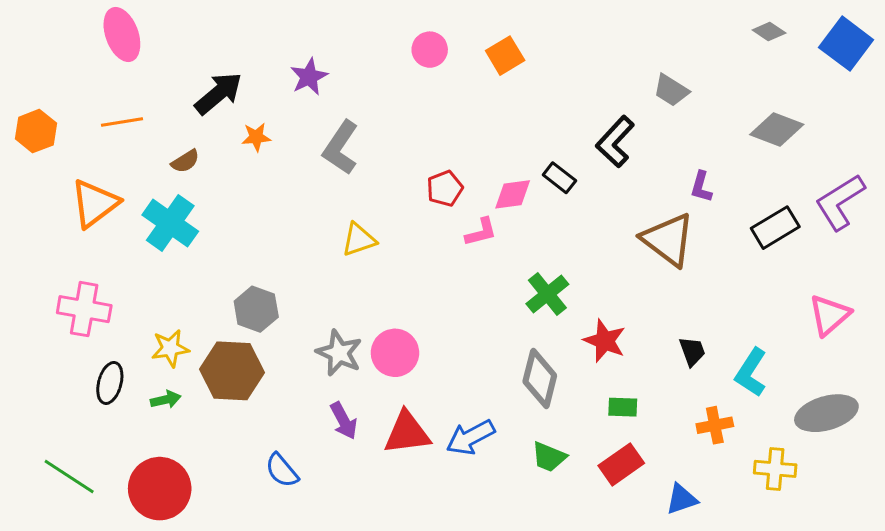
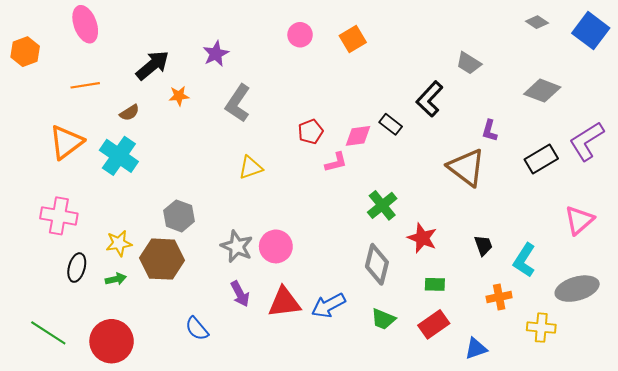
orange hexagon: (36, 131) -> (25, 52), moved

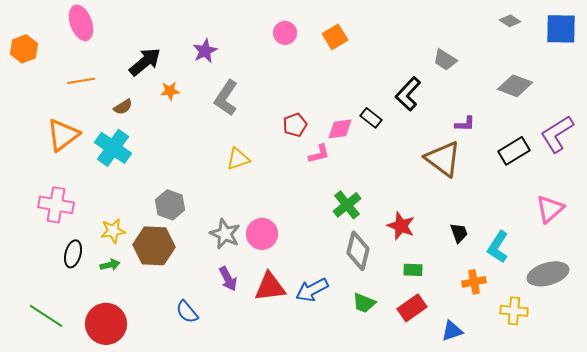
blue square: (591, 31) -> (561, 29), turned -36
purple L-shape: (490, 131) -> (465, 124), turned -105
green cross: (382, 205) -> (347, 205), moved

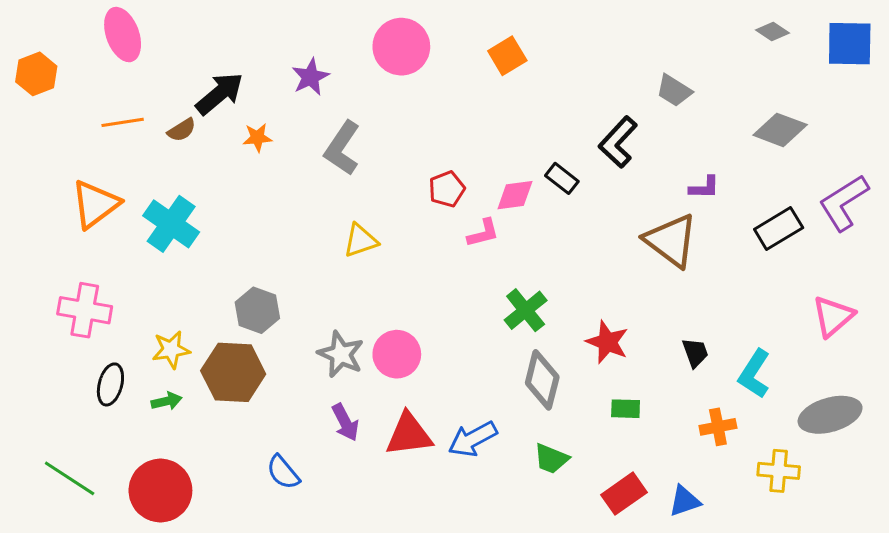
pink circle: (285, 33) -> (401, 47), moved, size x1.6
brown semicircle: (123, 107) -> (182, 130), moved
red rectangle: (412, 308) -> (624, 494), moved

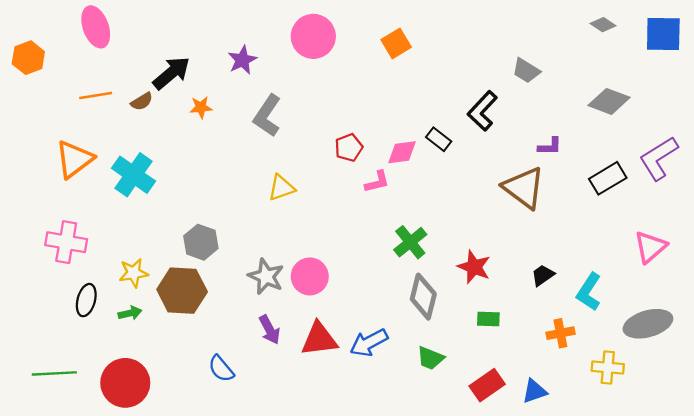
black trapezoid: (695, 353) -> (543, 275), turned -105
green line: (70, 478) -> (54, 373), turned -36

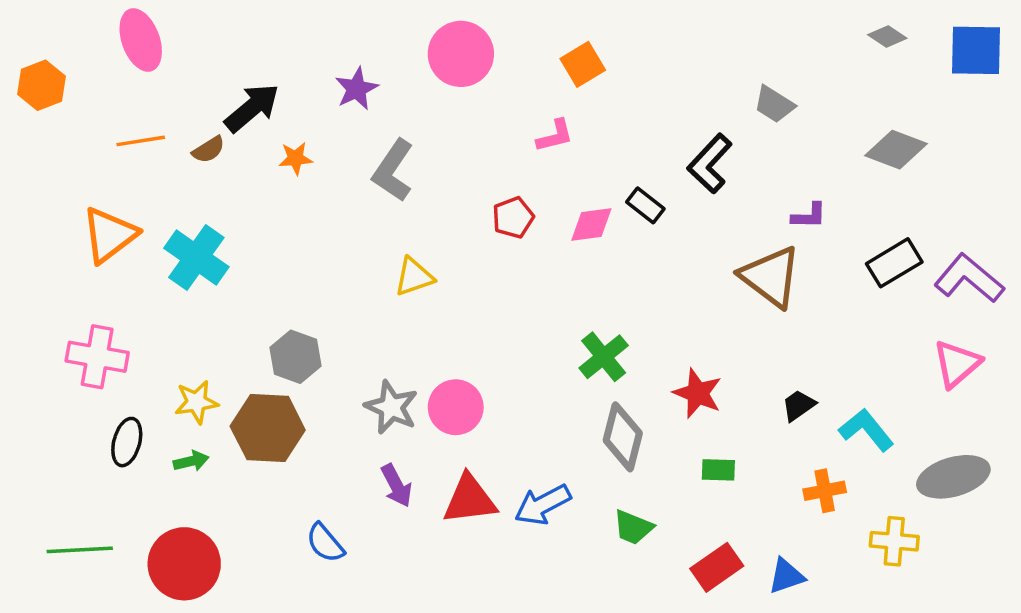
purple L-shape: (659, 158) -> (969, 278), moved, turned 72
pink L-shape: (377, 182) -> (555, 136), moved
cyan L-shape: (589, 292) -> (866, 430), turned 108

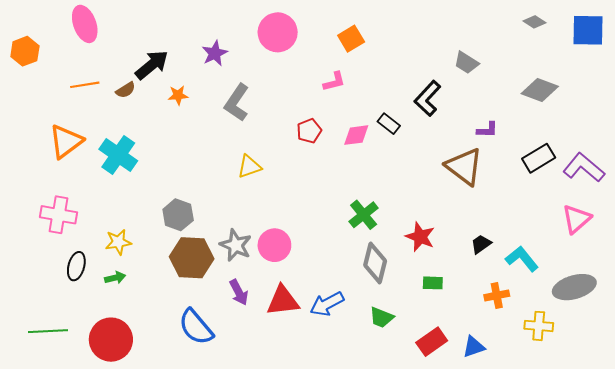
brown hexagon: (268, 428) -> (192, 258), moved
blue semicircle: (325, 543) -> (196, 327), size x1.5

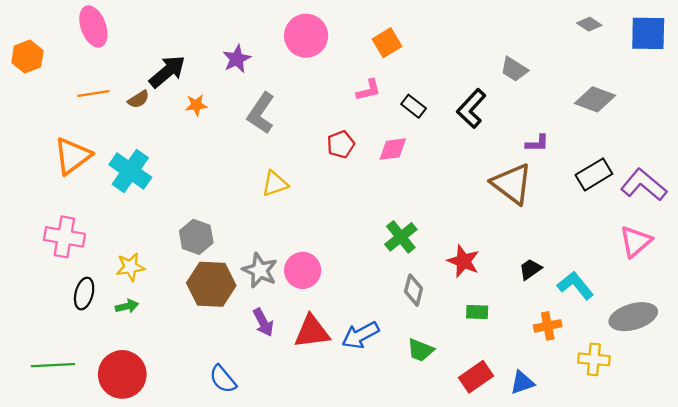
black rectangle: (389, 124) -> (414, 106), moved
gray diamond: (375, 263) -> (414, 290), size x0.7
blue semicircle: (196, 327) -> (223, 379), moved, size x0.7

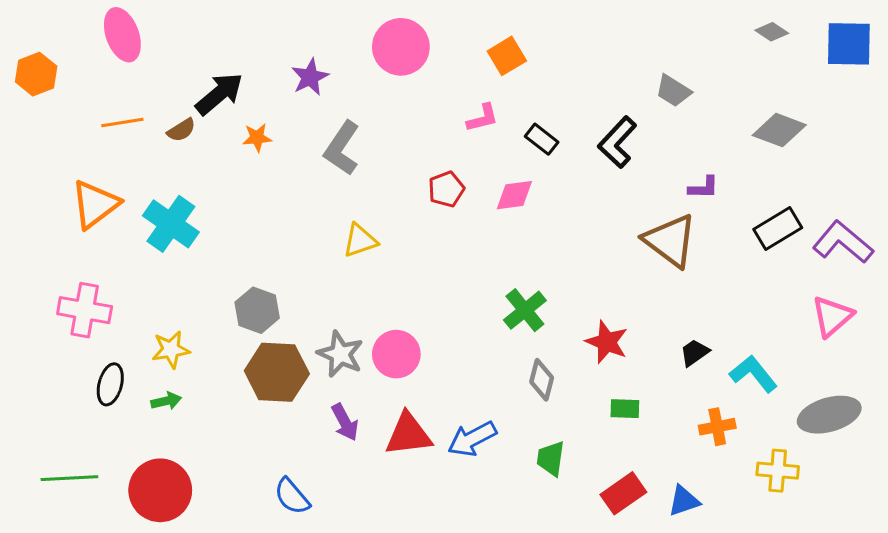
green trapezoid: (420, 350) -> (551, 459), turned 76

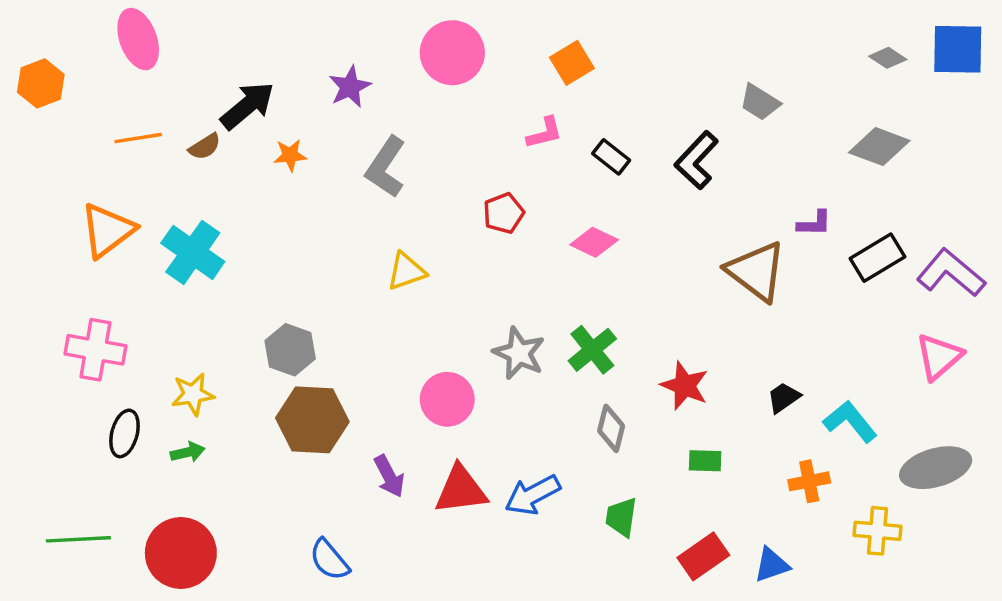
gray diamond: (772, 32) -> (888, 58), moved
purple L-shape: (704, 188) -> (814, 223), moved
pink diamond: (514, 195) -> (594, 242), moved, turned 33
gray star: (340, 354) -> (519, 353), moved

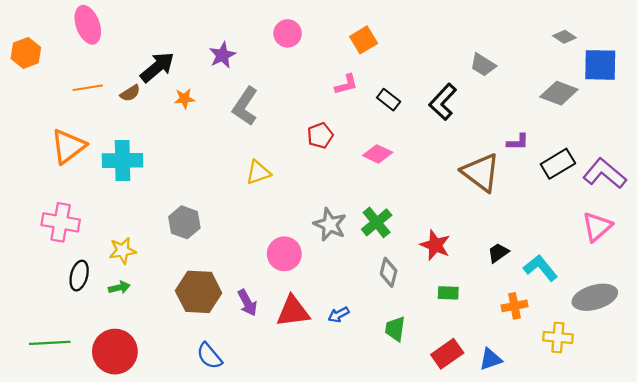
blue square: (958, 49) -> (600, 65), moved
pink circle: (452, 53) -> (288, 33), size x0.7
cyan cross: (193, 252) -> (123, 160), turned -36
brown hexagon: (312, 420) -> (199, 292), moved
blue arrow: (533, 495) -> (339, 315), size x0.6

